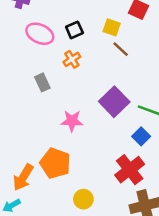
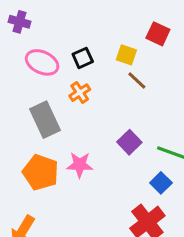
gray rectangle: (42, 82) -> (45, 120), size x1.6
purple square: (114, 102) -> (129, 142), size x0.7
orange pentagon: (55, 163) -> (41, 172), moved

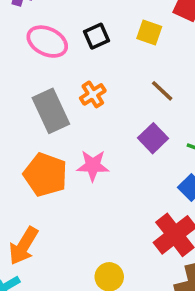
brown line: (137, 80) -> (162, 91), moved
orange cross: (80, 93) -> (93, 94), moved

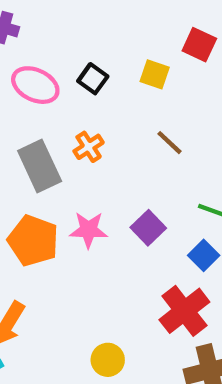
black square: (96, 36) -> (93, 79), turned -30
purple square: (153, 138) -> (148, 228), moved

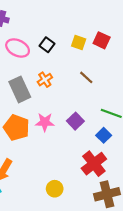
red square: (199, 45) -> (102, 40), moved

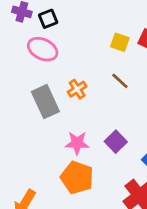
black square: (47, 45) -> (48, 19), moved, turned 32
brown line: (86, 77) -> (120, 81), moved
orange pentagon: (16, 128) -> (77, 178), moved

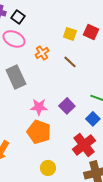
black square: (48, 19) -> (18, 17), turned -32
orange cross: (77, 89) -> (42, 53), moved

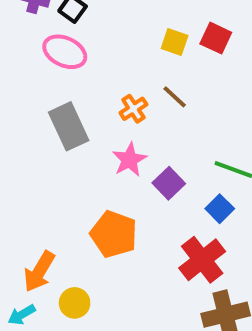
orange cross: (42, 53) -> (133, 109), moved
pink star: (39, 107) -> (129, 160), moved, turned -30
yellow circle: (48, 168) -> (75, 303), moved

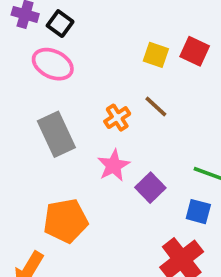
blue square: (220, 209) -> (198, 212), turned -30
orange pentagon: (114, 234) -> (66, 221), moved, turned -30

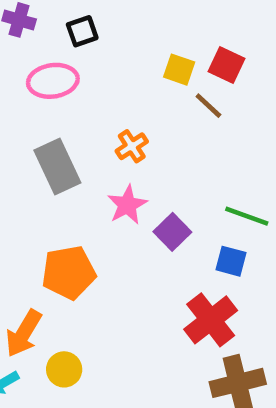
black square: (60, 24) -> (82, 31), moved, turned 35
pink ellipse: (53, 64) -> (53, 81), turned -33
brown line: (156, 107) -> (208, 106), moved

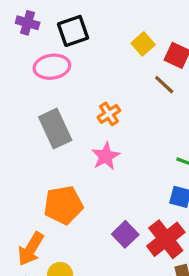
black square: (82, 31) -> (73, 31), size x1.4
yellow square: (179, 70) -> (143, 44), moved, turned 30
purple square: (172, 232) -> (125, 234), moved

